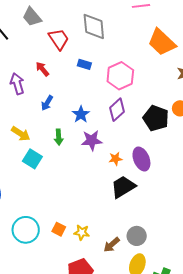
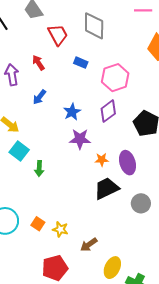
green arrow: (59, 137) -> (39, 168), moved
gray circle: (137, 236) -> (141, 203), moved

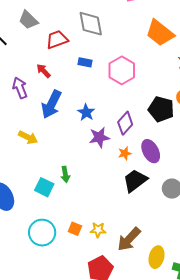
red trapezoid: (58, 35) -> (57, 40), turned -70
blue arrow: (39, 97) -> (51, 104), size x1.8
purple diamond: (108, 111) -> (125, 123), moved
cyan square: (19, 151) -> (44, 187), moved
brown arrow: (89, 245) -> (129, 239), size x1.5

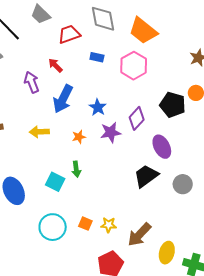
orange trapezoid: (160, 33) -> (143, 31), moved
yellow arrow: (28, 137) -> (39, 132), turned 150
orange star: (125, 153) -> (79, 137), moved

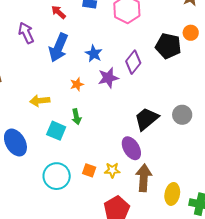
red arrow: (55, 65) -> (58, 12), moved
yellow arrow: (39, 132) -> (40, 101), moved
purple ellipse: (162, 147) -> (131, 148), moved
gray circle: (183, 184) -> (182, 115), moved
brown arrow: (139, 235) -> (144, 178), turned 144

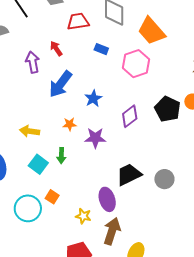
red arrow: (58, 12) -> (56, 48), moved
purple star: (108, 78) -> (95, 138), moved
orange square: (89, 170) -> (52, 197), moved

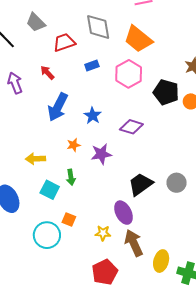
blue rectangle: (101, 49) -> (92, 65), turned -32
purple arrow: (33, 62) -> (15, 83), moved
black pentagon: (168, 109) -> (166, 92), moved
purple diamond: (130, 116) -> (131, 127), turned 65
brown arrow: (112, 231) -> (134, 243), turned -32

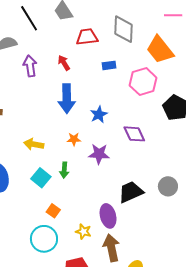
blue arrow: (58, 107) -> (67, 99), turned -40
purple diamond: (131, 127) -> (134, 134), turned 35
gray circle: (177, 183) -> (168, 186), moved
cyan circle: (47, 235) -> (44, 239), moved

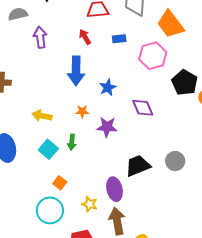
red arrow: (64, 63) -> (85, 37), moved

